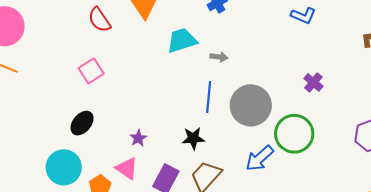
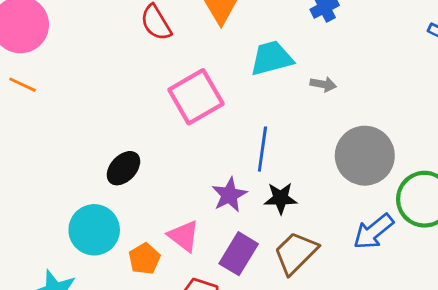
pink square: (91, 71) -> (196, 97), moved, size x1.5
blue line: (209, 97) -> (262, 149), moved
purple star: (138, 138) -> (229, 195), moved, size x1.4

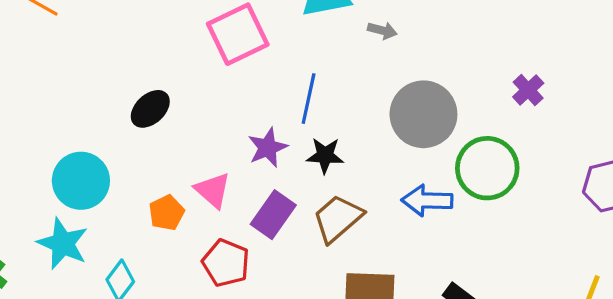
cyan circle: (94, 230) -> (81, 181), moved
blue arrow: (373, 232) -> (427, 201), turned 36

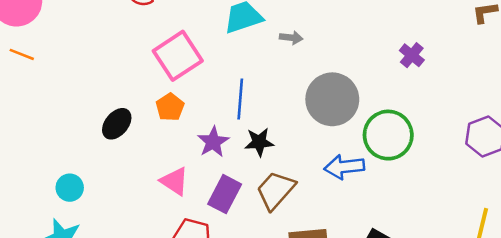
purple cross: (528, 90) -> (412, 55), moved
cyan circle: (81, 181) -> (70, 188), size x0.6
orange pentagon: (167, 213) -> (170, 107), moved

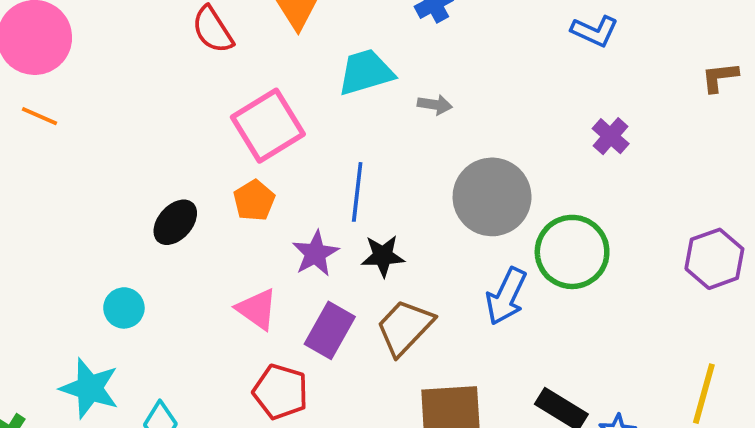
blue arrow: (344, 167) -> (506, 296), turned -60
cyan circle: (70, 188) -> (124, 308), moved

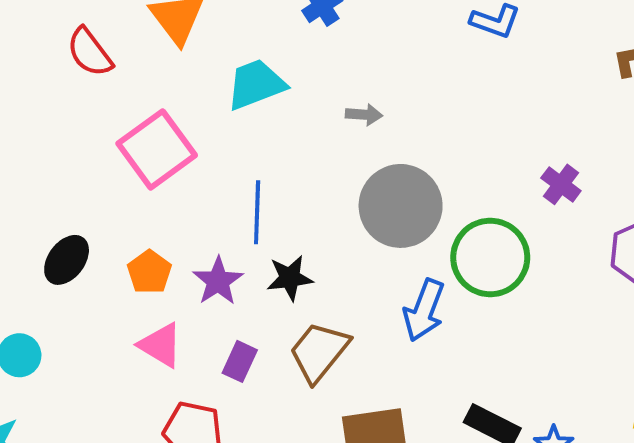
gray arrow: (435, 105) -> (364, 115), moved
purple cross: (611, 136) -> (561, 184), moved
orange pentagon: (254, 200) -> (149, 272), moved
purple rectangle: (330, 330) -> (240, 361), size x0.7

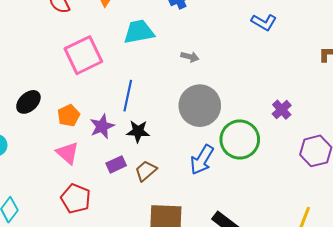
brown trapezoid: (319, 352) -> (146, 171), size x0.7
purple rectangle: (240, 361) -> (116, 164), moved, turned 30

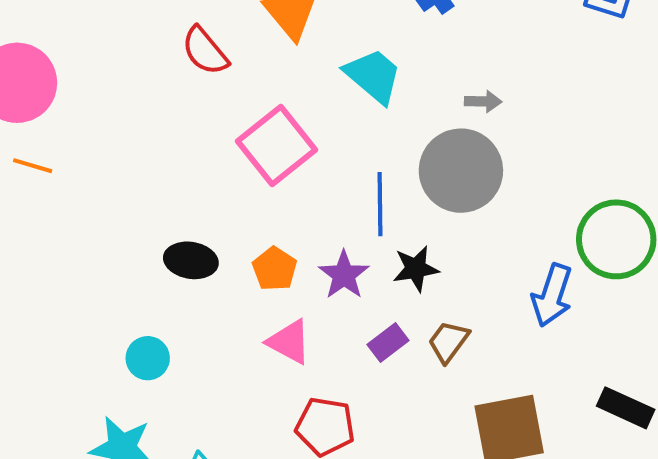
cyan trapezoid: (139, 32) -> (373, 76), turned 64
black ellipse: (28, 102) -> (191, 260), turned 65
gray circle: (200, 106) -> (461, 171), moved

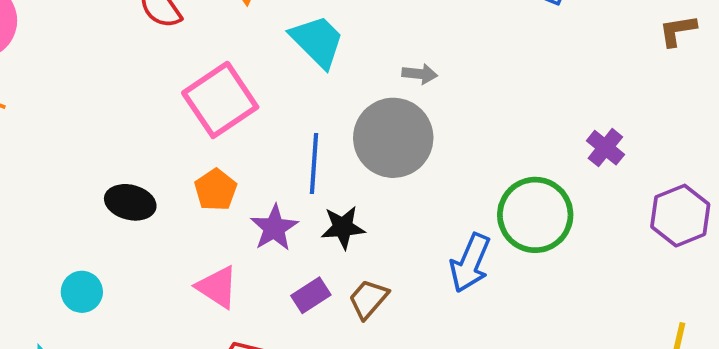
orange pentagon: (275, 269) -> (216, 190), moved

